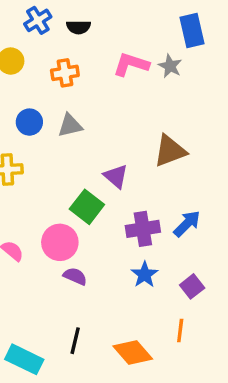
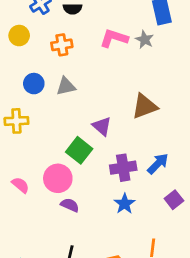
purple square: (192, 286) -> (174, 200), moved

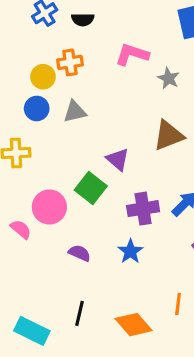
yellow circle: (19, 36) -> (43, 77), moved
gray star: (145, 40) -> (169, 78), moved
pink circle: (58, 178) -> (49, 207), moved
blue star: (125, 204) -> (130, 251), moved

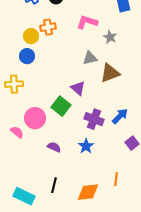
gray triangle: (75, 112) -> (90, 58), moved
purple cross: (143, 209) -> (94, 119), turned 30
orange diamond: (134, 325) -> (88, 192), turned -55

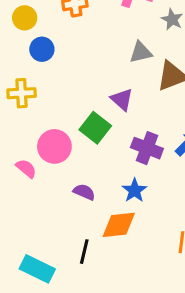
yellow circle: (31, 36) -> (25, 18), moved
orange diamond: (88, 192) -> (119, 225), moved

